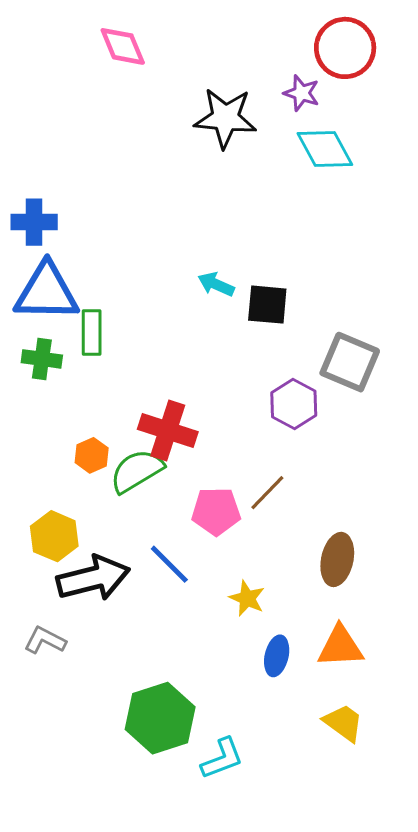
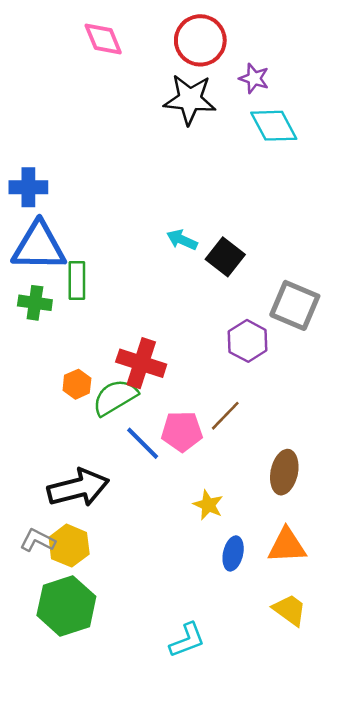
red circle: (345, 48) -> (200, 40), moved
black square: (267, 305) -> (225, 257), turned 33
yellow hexagon: (54, 536) -> (69, 546), moved
blue line: (169, 564) -> (143, 443), moved
green hexagon: (160, 718) -> (66, 606), moved

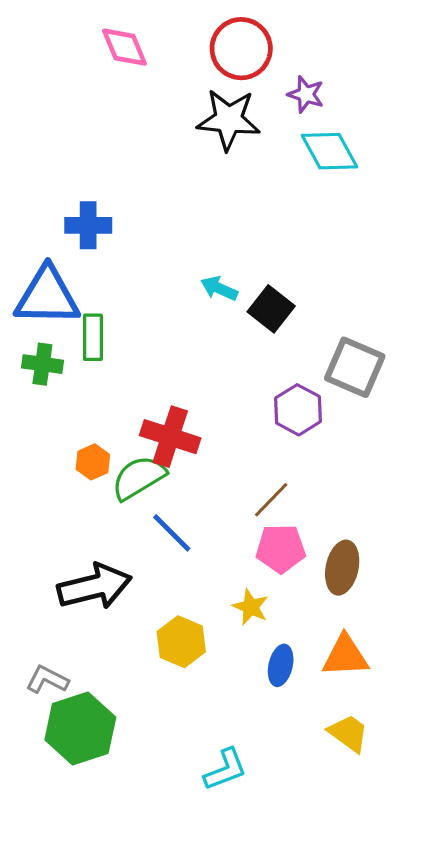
blue cross: (28, 187) -> (88, 225), moved
pink pentagon: (182, 431) -> (281, 549), moved
gray L-shape: (38, 540) -> (47, 680), moved
yellow hexagon: (69, 546) -> (181, 642), moved

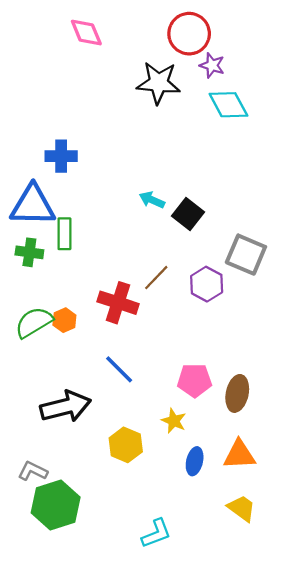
red circle: (241, 49) -> (189, 34), moved
green semicircle: (139, 478) -> (34, 322), moved
brown line: (271, 500) -> (156, 278), moved

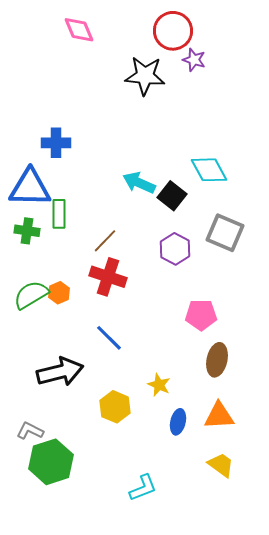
cyan diamond: (228, 105) -> (209, 170), moved
cyan arrow: (152, 200) -> (139, 183), size x1.4
brown line: (156, 278) -> (105, 241), moved
purple hexagon: (207, 284) -> (175, 249), moved
pink pentagon: (195, 380) -> (201, 315), moved

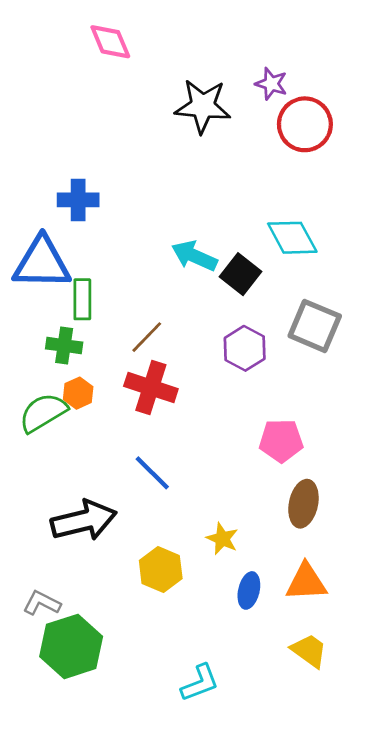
red circle: (173, 31) -> (305, 124), moved
green cross: (27, 231) -> (64, 346), moved
orange hexagon: (59, 293) -> (78, 393), moved

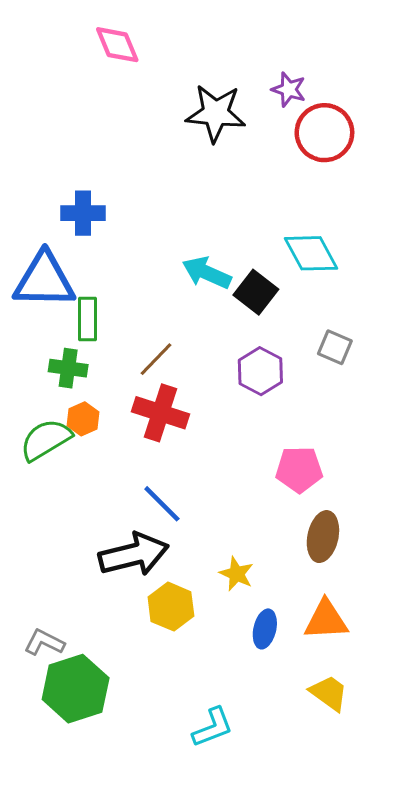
gray square: (315, 326) -> (335, 347), size x0.6
black arrow: (84, 520) -> (134, 554), moved

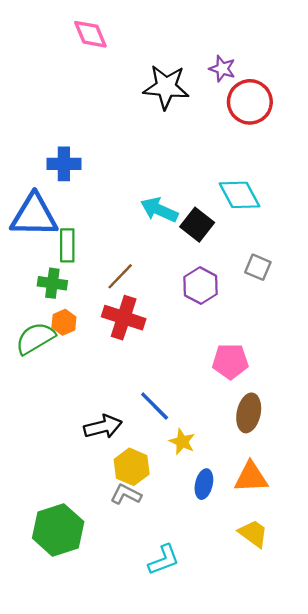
blue line: (162, 504) -> (155, 406), moved
black arrow: (134, 554) -> (103, 427), size x0.7
gray L-shape: (44, 642) -> (126, 494), moved

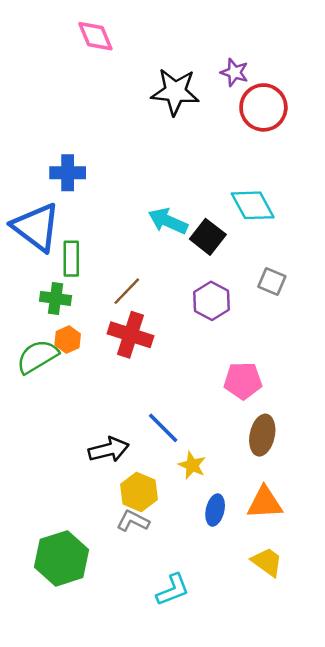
blue triangle: (34, 216) -> (36, 227), turned 36

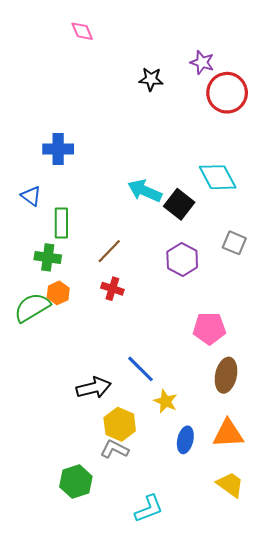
pink diamond: (95, 36) -> (82, 31), size x0.7
black star: (175, 92) -> (151, 79), size x0.6
blue triangle: (36, 227) -> (31, 196), size x0.5
red cross: (130, 335) -> (112, 289), size x0.6
green hexagon: (62, 558) -> (76, 482), moved, size x0.7

